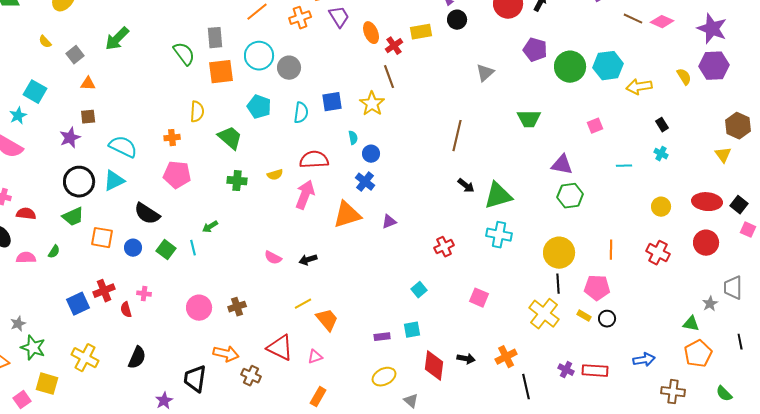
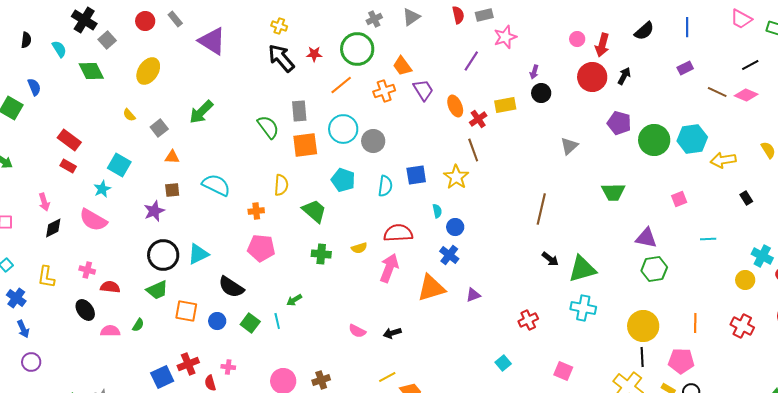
cyan semicircle: (123, 147) -> (216, 185), moved
cyan cross: (661, 154) -> (762, 256), moved, size x1.5

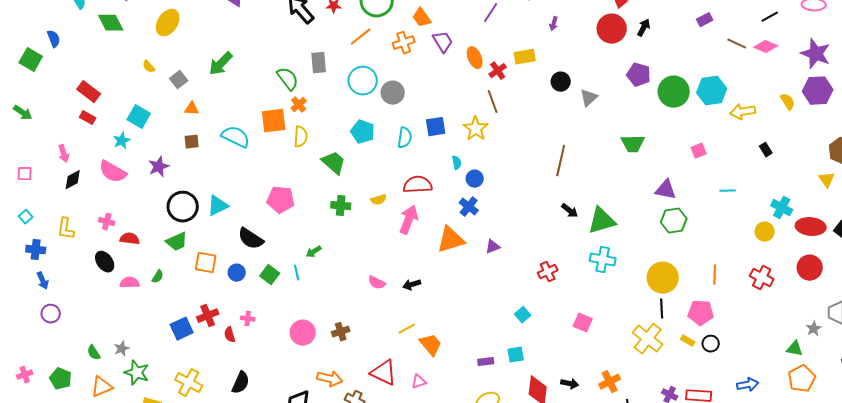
black circle: (541, 93) -> (561, 82), moved
orange square: (305, 145) -> (274, 121), moved
purple star: (154, 211) -> (159, 167), moved
orange cross: (256, 211) -> (299, 105), moved, turned -35
blue cross: (16, 298) -> (36, 250), turned -30

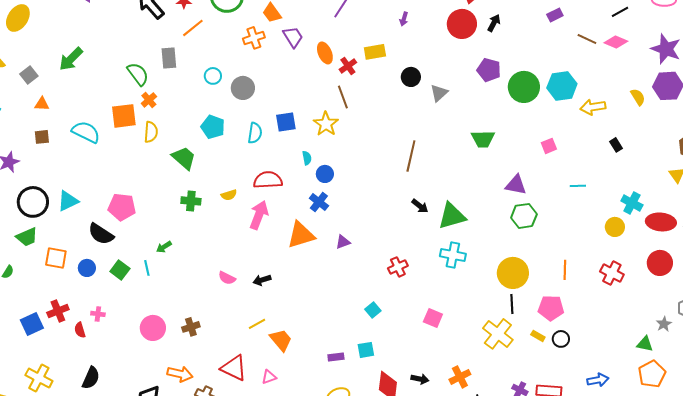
orange line: (361, 37) -> (193, 28), moved
cyan circle: (363, 81) -> (213, 76), size x0.6
pink pentagon: (281, 200) -> (122, 207), moved

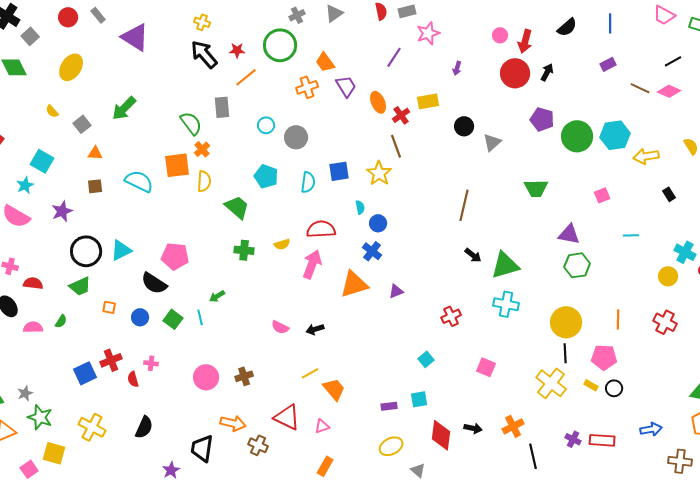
orange square: (56, 258) -> (109, 307), size x0.6

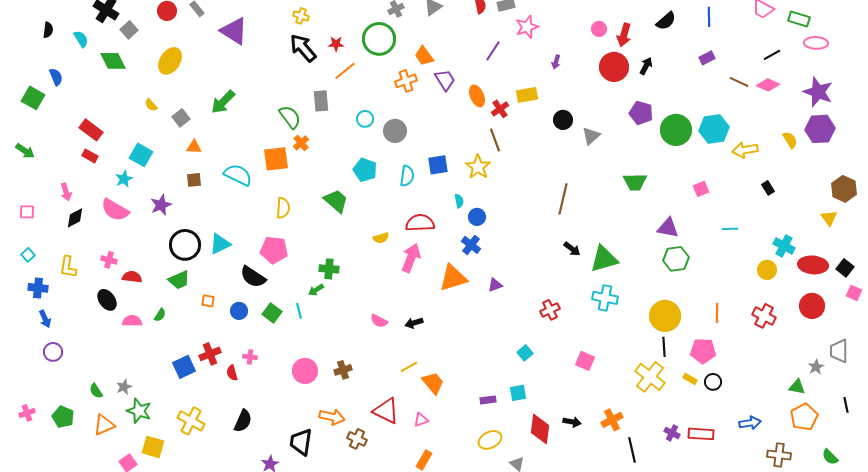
yellow semicircle: (204, 181) -> (283, 208), moved
green cross: (244, 250) -> (329, 269), moved

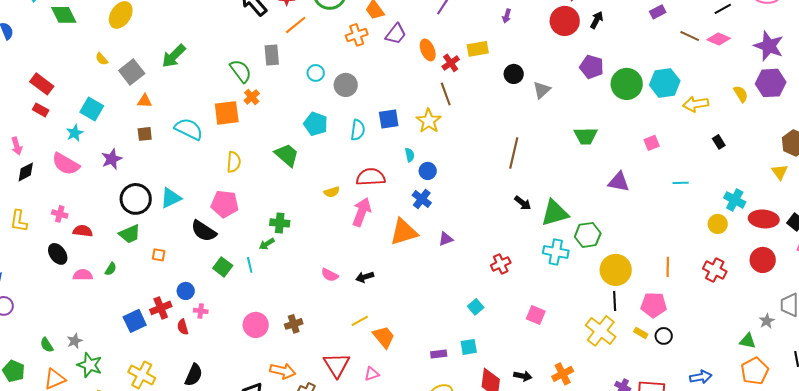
purple trapezoid: (445, 80) -> (396, 34), turned 70
gray square: (181, 118) -> (132, 72), size x1.4
green hexagon: (676, 259) -> (588, 235), moved
blue circle: (239, 311) -> (186, 291), moved
red triangle: (386, 411) -> (337, 365), turned 32

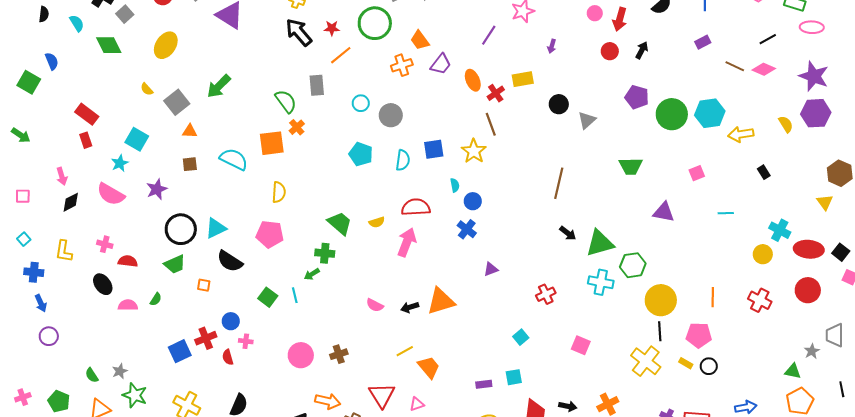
red circle: (565, 21) -> (610, 51), size x0.6
red rectangle: (41, 110) -> (86, 140), turned 42
green trapezoid: (287, 155) -> (340, 223), moved
black semicircle: (204, 231) -> (230, 261), moved
orange triangle: (404, 232) -> (441, 301), moved

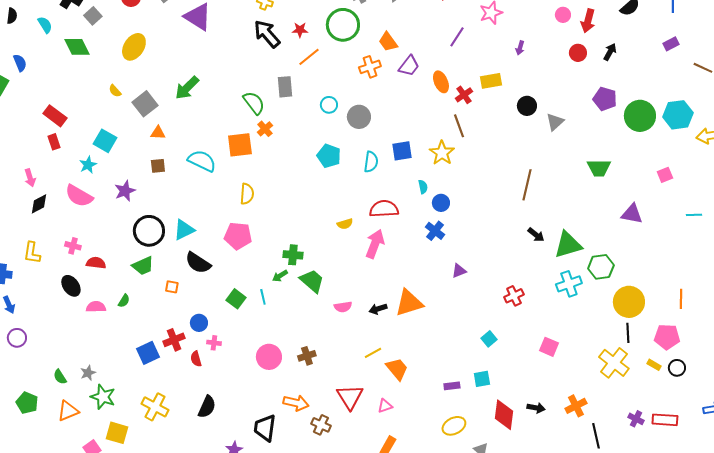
green trapezoid: (340, 223) -> (312, 281), moved
cyan cross: (601, 282) -> (569, 284), turned -30
pink semicircle: (375, 305) -> (343, 307), turned -36

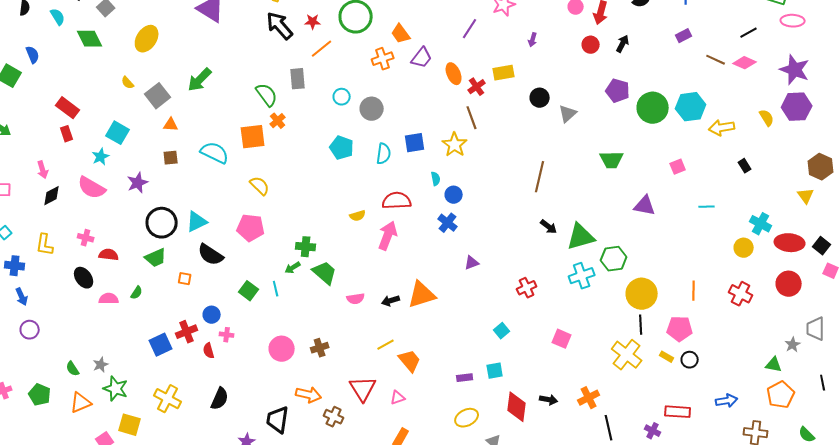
yellow semicircle: (247, 194) -> (260, 186), turned -50
purple cross: (636, 419) -> (653, 431), moved

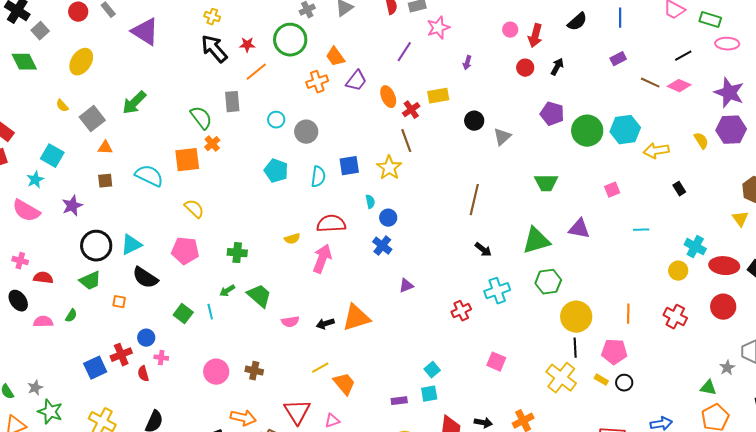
green triangle: (581, 237) -> (536, 241), moved
green cross: (306, 247) -> (237, 253), moved
cyan cross: (582, 276) -> (497, 291), moved
cyan square: (502, 331) -> (432, 370), moved
brown cross: (320, 348) -> (254, 371), turned 30

